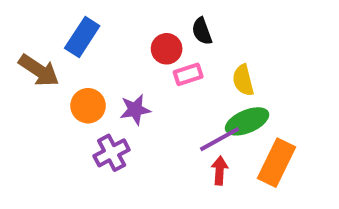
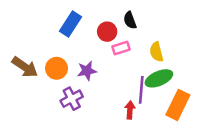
blue rectangle: (82, 37) -> (70, 24), moved
brown arrow: (39, 70) -> (25, 67), moved
purple line: (220, 139) -> (141, 90), turned -56
red arrow: (220, 171) -> (130, 110), moved

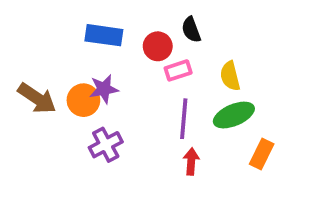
blue rectangle: (70, 24) -> (104, 35), turned 65
purple star: (87, 71) -> (104, 89), moved
purple line: (141, 90) -> (184, 119), moved
orange rectangle: (178, 105) -> (262, 154), size x0.7

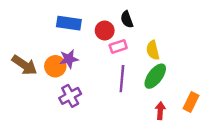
green ellipse: (234, 115) -> (155, 76), turned -30
orange rectangle: (262, 154) -> (191, 102), moved
red arrow: (191, 161) -> (160, 111), moved

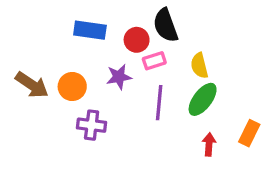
black semicircle: (127, 19) -> (166, 25), size x1.5
purple star: (69, 59) -> (119, 77), moved
purple cross: (70, 96) -> (92, 125), turned 35

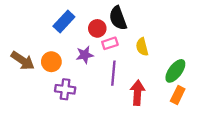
blue rectangle: (90, 30) -> (64, 22), turned -55
green ellipse: (203, 99) -> (175, 71), moved
red arrow: (209, 144) -> (137, 93), moved, size x1.5

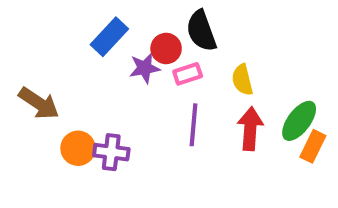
purple star: (85, 55) -> (145, 68), moved
orange circle: (51, 62) -> (78, 148), moved
red arrow: (137, 93) -> (250, 129), moved
orange rectangle: (178, 95) -> (313, 146), moved

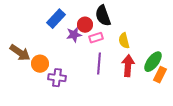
orange circle: (78, 148) -> (40, 64), moved

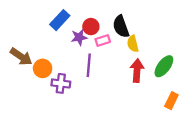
black semicircle: (103, 16) -> (121, 27), moved
purple line: (99, 64) -> (89, 65), moved
orange rectangle: (160, 75) -> (171, 101), moved

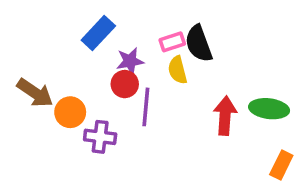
red circle: (91, 27) -> (125, 84), moved
pink rectangle: (103, 40) -> (172, 42), moved
yellow semicircle: (133, 44) -> (178, 70), moved
green ellipse: (164, 66) -> (269, 109), turned 60

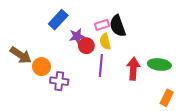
red circle: (125, 84) -> (86, 46), moved
purple line: (146, 107) -> (101, 66), moved

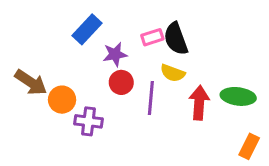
yellow semicircle: (105, 42) -> (173, 73), moved, turned -56
red circle: (86, 46) -> (121, 82), moved

